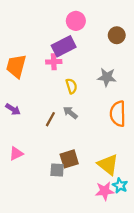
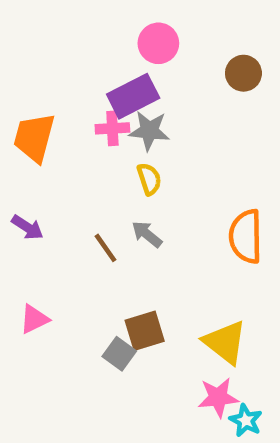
gray star: (107, 77) -> (149, 131), moved
brown line: (50, 119) -> (106, 248), turned -64
gray square: (57, 170) -> (119, 354), turned 32
cyan star: (120, 186) -> (246, 420), moved

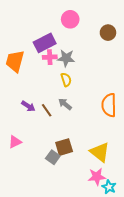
purple rectangle: (133, 96) -> (45, 43), moved
purple arrow: (27, 227) -> (28, 106), moved

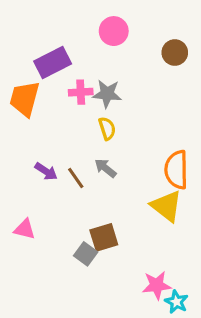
purple rectangle: (45, 43) -> (53, 62), moved
pink triangle: (15, 142) -> (25, 229), turned 40
yellow triangle: (100, 152) -> (167, 206), moved

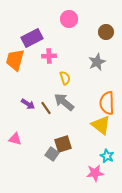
gray star: (107, 94) -> (97, 62), moved, turned -30
gray arrow: (105, 168) -> (64, 102), size x1.5
cyan star: (176, 302) -> (107, 156), moved

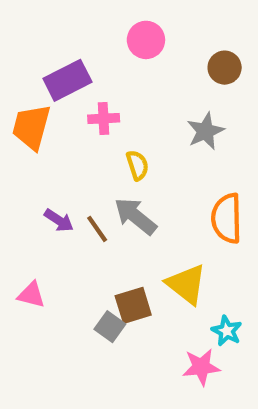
yellow triangle: (101, 125) -> (186, 284), moved

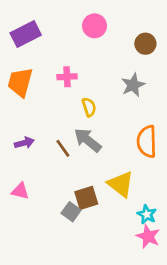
purple rectangle: (67, 80) -> (26, 34), moved
purple arrow: (59, 220) -> (24, 143), moved, turned -48
pink star: (201, 367) -> (148, 236), moved, turned 30

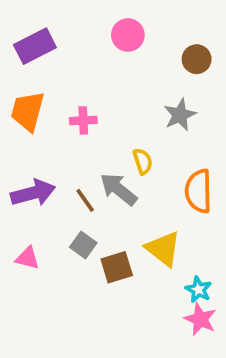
pink cross: (67, 77) -> (83, 120), moved
yellow semicircle: (89, 107) -> (143, 161), moved
purple arrow: (24, 143) -> (33, 193), size x1.6
gray square: (71, 212) -> (83, 245), moved

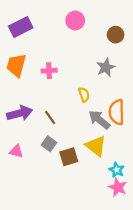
gray arrow: (119, 189) -> (99, 120), moved

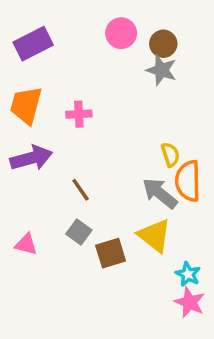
brown circle: (116, 35) -> (163, 44), moved
gray star: (106, 67) -> (162, 70), moved, turned -30
yellow semicircle: (84, 95) -> (170, 155), moved
purple arrow: (20, 113) -> (31, 158), moved

